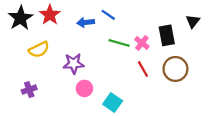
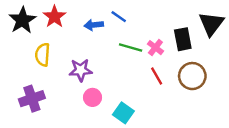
black triangle: (193, 21) -> (211, 24), size x1.6
yellow semicircle: (39, 49) -> (43, 55), turned 120
purple cross: (29, 90) -> (32, 99), size x1.5

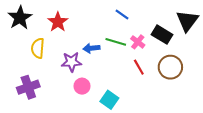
red star: (54, 17) -> (58, 22), moved
blue line: (119, 17) -> (122, 15), moved
blue arrow: (94, 25) -> (91, 48), moved
black rectangle: (183, 39) -> (162, 35), turned -48

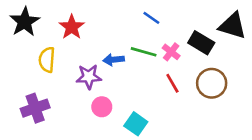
black triangle: (187, 21) -> (233, 26), turned -50

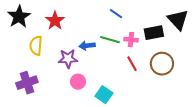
black triangle: (233, 26) -> (178, 20), turned 30
black rectangle: (201, 43) -> (154, 33), turned -42
pink cross: (171, 52) -> (131, 40), turned -32

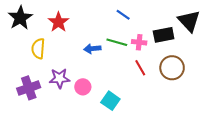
purple star: (68, 59) -> (59, 78), moved

